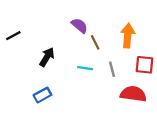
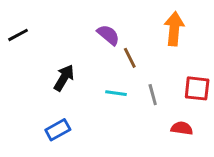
black line: (13, 36) -> (18, 35), moved
orange arrow: (128, 36) -> (174, 29), moved
red semicircle: (133, 94) -> (182, 128), size x0.6

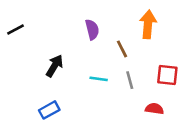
purple semicircle: (108, 35) -> (92, 30), turned 36
brown line: (130, 58) -> (122, 49), moved

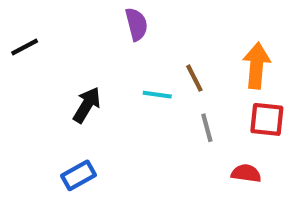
orange arrow: (148, 24) -> (257, 66), moved
purple semicircle: (92, 30) -> (136, 24), moved
cyan line: (99, 79) -> (157, 95), moved

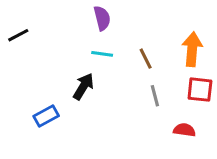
cyan line: (157, 95) -> (102, 54), moved
black arrow: (87, 105) -> (83, 86), moved
blue rectangle: (78, 175) -> (46, 116), moved

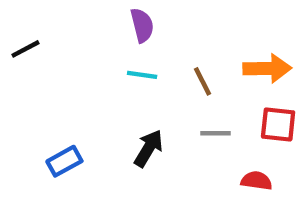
orange arrow: (192, 49) -> (267, 68), turned 84
black arrow: (83, 86) -> (149, 148), moved
gray line: (155, 96) -> (215, 133), turned -75

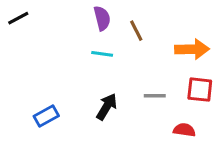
black line: (26, 49) -> (18, 18), moved
brown line: (203, 81) -> (136, 31), moved

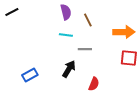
gray line: (155, 96) -> (85, 49), moved
red semicircle: (184, 130) -> (94, 84), moved, turned 104

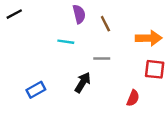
cyan line: (66, 35) -> (66, 42), moved
red semicircle: (94, 84) -> (133, 98), moved

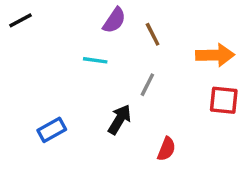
purple semicircle: (79, 14) -> (114, 20), turned 48
gray line: (102, 59) -> (147, 85), turned -63
red semicircle: (133, 98) -> (166, 149), moved

